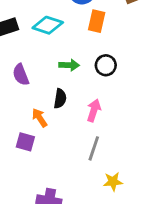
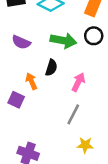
green arrow: (69, 65) -> (63, 40), size x1.5
black circle: (106, 65) -> (94, 36), moved
purple semicircle: (21, 75) -> (21, 42), turned -54

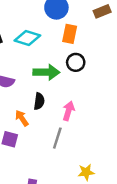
gray line: (73, 114) -> (57, 138), moved

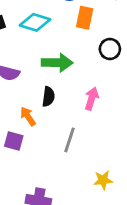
black circle: (76, 62) -> (110, 49), moved
pink arrow: (68, 111) -> (92, 99), moved

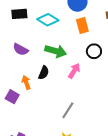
orange rectangle: (85, 18) -> (82, 25), turned -42
pink arrow: (92, 99) -> (74, 71), moved
gray line: (69, 140) -> (68, 110), moved

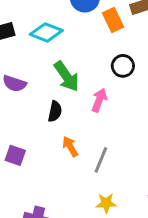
orange rectangle: (82, 25) -> (113, 20), moved
green arrow: (56, 51) -> (67, 76), turned 50
orange arrow: (26, 82) -> (70, 147), moved

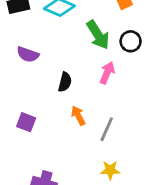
green arrow: (67, 76) -> (98, 35), moved

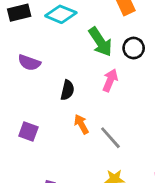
gray line: (107, 129) -> (110, 138), turned -65

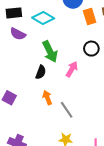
green arrow: (100, 42) -> (50, 52), moved
purple semicircle: (29, 63) -> (18, 34), moved

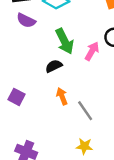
pink arrow: (72, 69) -> (92, 51), moved
black semicircle: (41, 72) -> (54, 66), turned -136

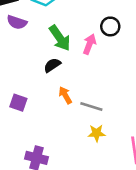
gray line: (85, 111) -> (91, 107), turned -30
yellow star: (84, 146) -> (97, 133), moved

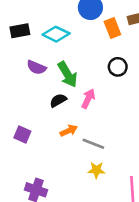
purple semicircle: (17, 22) -> (36, 67), moved
pink arrow: (89, 44) -> (88, 99), moved
orange arrow: (65, 95) -> (69, 131), turned 91

